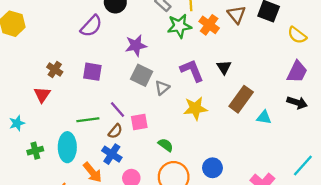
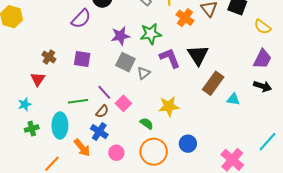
green star: (179, 26) -> (151, 34), moved
black triangle: (224, 67) -> (198, 55), size x1.6
yellow star: (195, 108) -> (169, 106), moved
pink square: (139, 122) -> (123, 103), turned -35
cyan star: (17, 123) -> (25, 104), moved

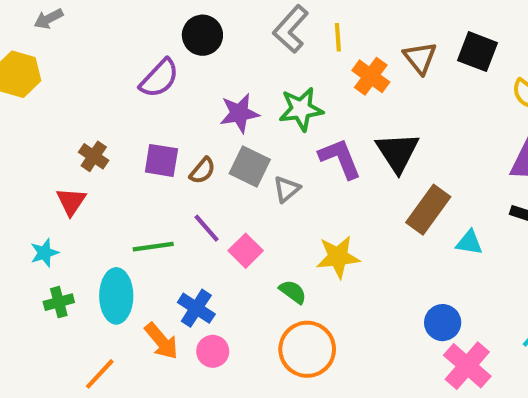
brown semicircle: (102, 111) -> (202, 171), moved
blue circle: (188, 144) -> (443, 323), moved
pink circle: (116, 153) -> (213, 351), moved

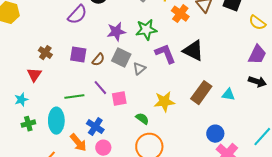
black triangle: (397, 152) -> (193, 51), turned -30
brown rectangle: (428, 210) -> (201, 93), moved
pink square: (246, 251) -> (119, 99), turned 35

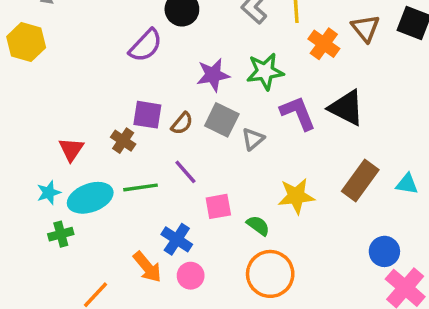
brown cross: (45, 53) -> (123, 141), moved
pink square: (119, 99) -> (218, 206), moved
cyan ellipse: (56, 121) -> (90, 198), moved, turned 70

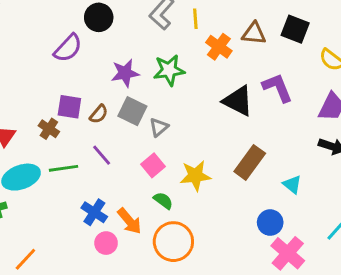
brown triangle: (365, 28) -> (254, 33), turned -45
purple L-shape: (298, 113) -> (277, 88), moved
cyan triangle: (407, 184) -> (292, 184), moved, turned 30
pink square: (218, 206) -> (153, 165), moved, turned -30
orange arrow: (147, 267) -> (129, 221), moved

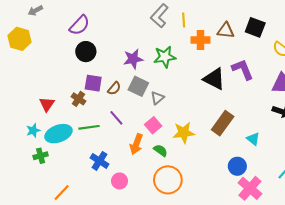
black circle: (99, 17) -> (86, 52), moved
orange cross: (219, 47) -> (200, 40), turned -36
purple semicircle: (68, 48) -> (80, 25), moved
blue cross: (94, 212) -> (100, 161), moved
orange arrow: (129, 221) -> (136, 144), moved, turned 60

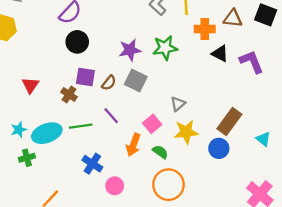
black triangle: (214, 79) -> (220, 54), moved, size x0.7
gray triangle: (157, 98) -> (178, 104), moved
red triangle: (47, 104) -> (30, 85), moved
blue circle: (237, 166) -> (219, 148), moved

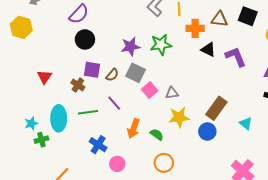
gray triangle: (178, 104) -> (172, 93), turned 32
pink square: (152, 124) -> (150, 90), moved
cyan star: (19, 130) -> (31, 123), moved
cyan ellipse: (47, 133) -> (59, 118), turned -70
orange circle: (168, 185) -> (164, 163), size x0.7

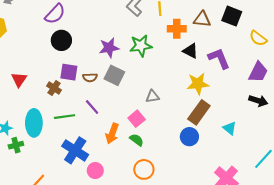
brown semicircle: (112, 75) -> (90, 77), turned 48
pink square: (150, 90) -> (137, 119), moved
yellow star: (179, 117) -> (198, 84), moved
blue cross: (98, 145) -> (75, 150), size x1.4

